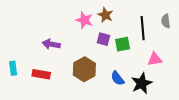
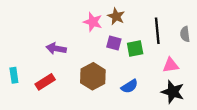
gray semicircle: (166, 21) -> (185, 34), moved
red rectangle: (41, 74) -> (45, 82), turned -42
blue semicircle: (118, 78) -> (129, 86), turned -84
black star: (142, 83) -> (173, 92), moved, turned -30

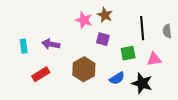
green square: (135, 49) -> (128, 53), moved
cyan rectangle: (14, 75) -> (24, 46), moved
black star: (173, 92) -> (142, 83), moved

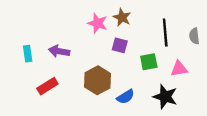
blue semicircle: (117, 78) -> (126, 97), moved

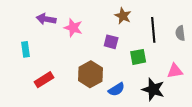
brown star: (122, 17) -> (123, 16), moved
pink star: (98, 23) -> (73, 28), moved
purple arrow: (59, 51) -> (46, 19), moved
pink triangle: (179, 69) -> (175, 71), moved

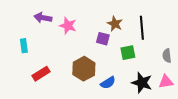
brown star: (123, 16) -> (115, 24), moved
gray semicircle: (180, 33) -> (167, 56), moved
pink triangle: (175, 71) -> (166, 82), moved

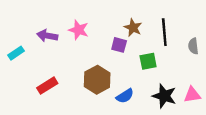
purple arrow: (43, 18) -> (47, 36), moved
cyan rectangle: (24, 46) -> (16, 53), moved, turned 64
gray semicircle: (167, 56) -> (193, 46), moved

